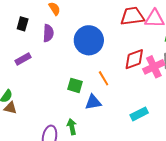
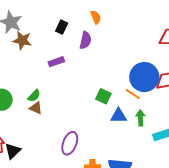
blue circle: (89, 40) -> (144, 77), moved
orange line: (104, 78) -> (133, 94), turned -35
green arrow: (72, 127) -> (140, 118), moved

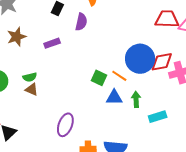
brown star: (22, 40) -> (17, 37), moved, turned -30
orange line: (133, 94) -> (119, 76), moved
green semicircle: (34, 96) -> (30, 77), turned 32

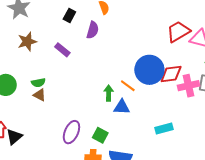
red trapezoid: (167, 19) -> (178, 32), turned -35
purple rectangle: (52, 43) -> (62, 50), turned 56
green square: (99, 78) -> (100, 135), moved
green arrow: (136, 99) -> (109, 93), moved

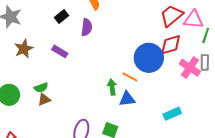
black rectangle: (69, 16) -> (62, 16), turned 32
red diamond: (171, 74) -> (171, 45), moved
pink cross: (189, 86) -> (190, 68), turned -35
brown triangle: (40, 95) -> (44, 100), turned -40

